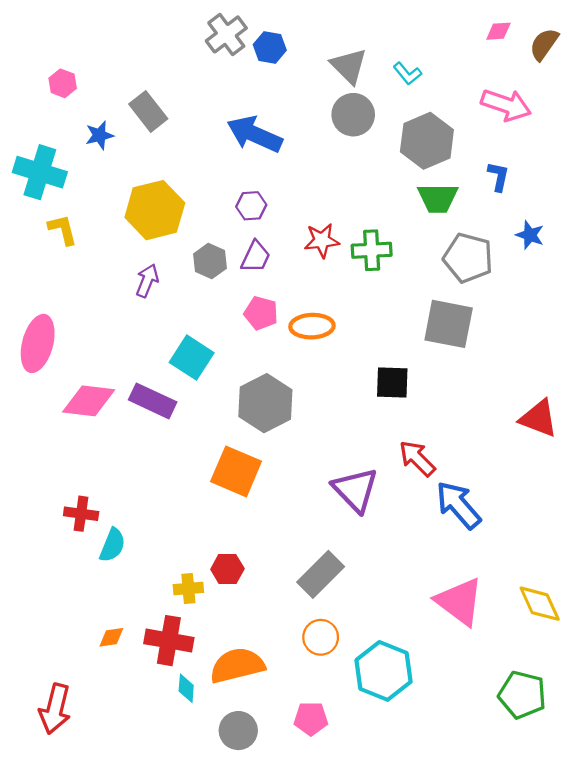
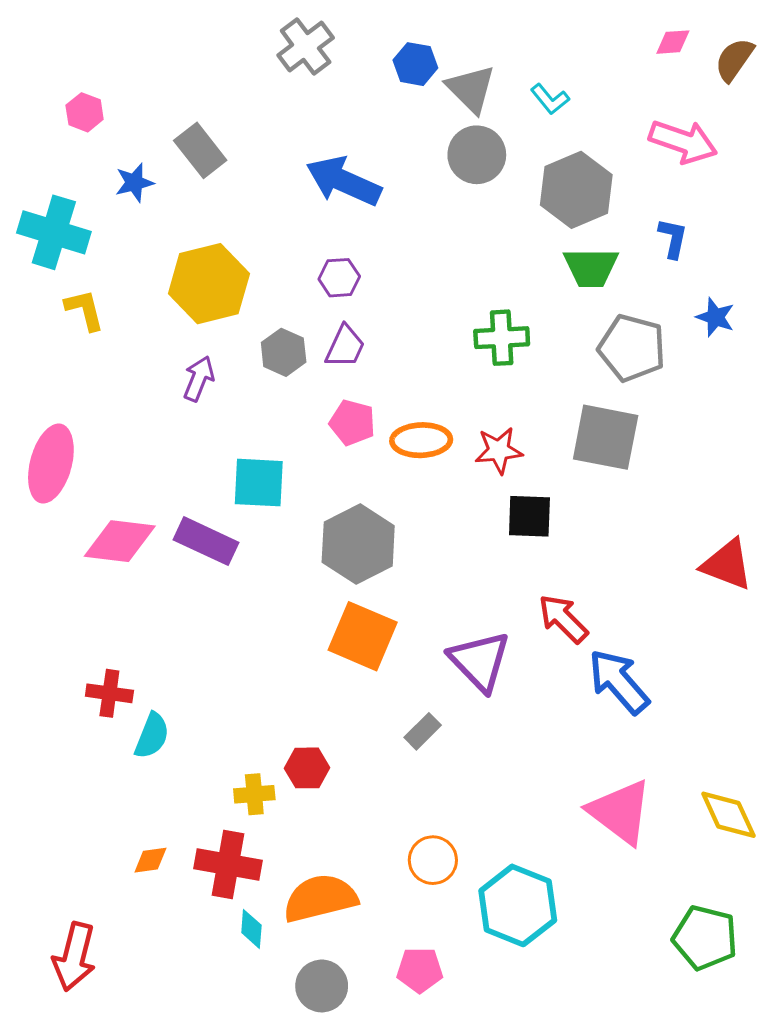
blue hexagon: (270, 47) -> (415, 64), moved
red star: (322, 240) -> (499, 450), moved
cyan square: (192, 358) -> (259, 483), turned -30
orange square: (236, 471) -> (363, 636), moved
gray rectangle: (321, 574) -> (423, 731), moved, size x0.6

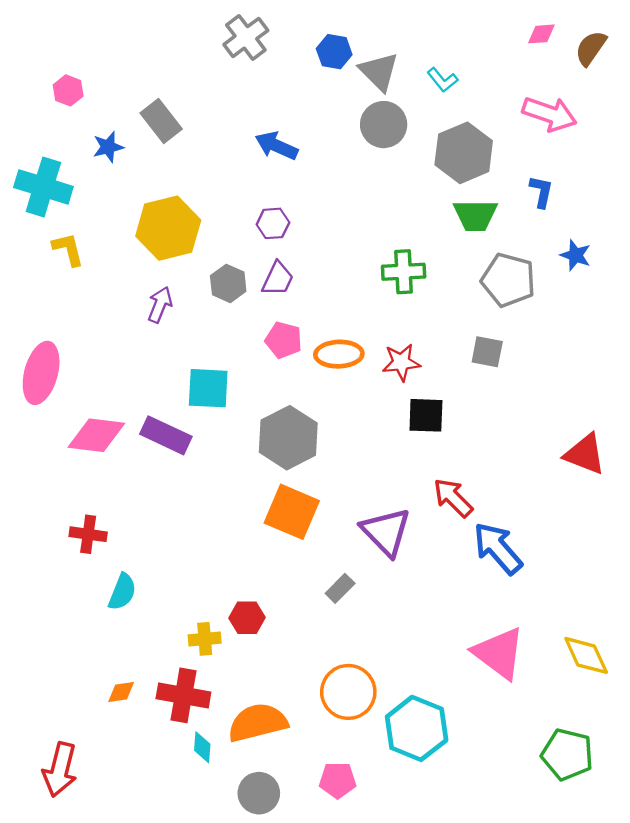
blue arrow: (344, 181) -> (276, 146), size x0.7
gray square: (606, 437) -> (487, 352), size x0.6
red cross: (109, 693) -> (88, 534), moved
orange circle: (433, 860) -> (348, 692), size x1.4

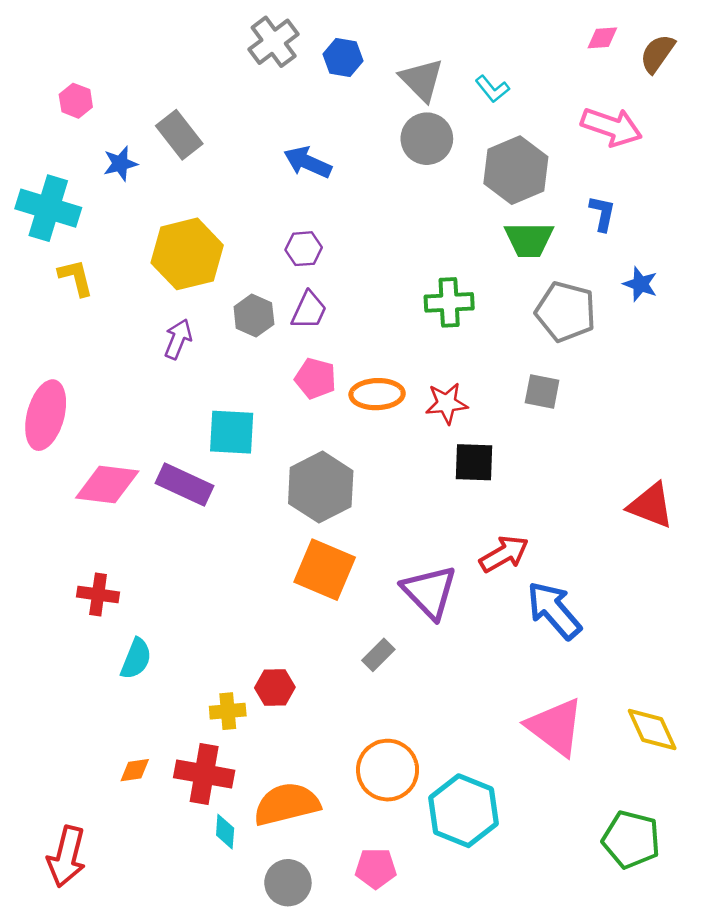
blue hexagon: (334, 52) -> (343, 57), moved
red arrow: (453, 498) -> (504, 554), turned 105

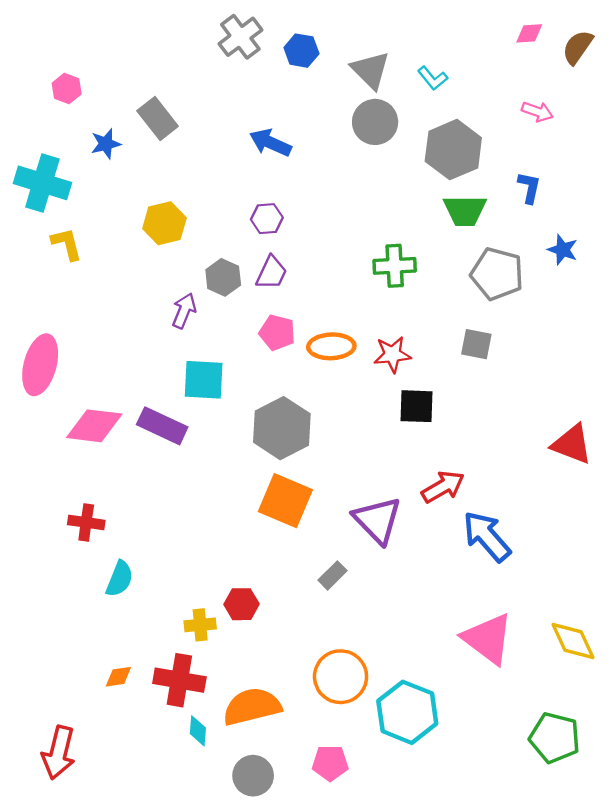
pink arrow: (612, 127) -> (537, 112), size x0.6
yellow hexagon: (187, 254) -> (164, 223), size x0.7
purple arrow: (178, 339) -> (184, 311), moved

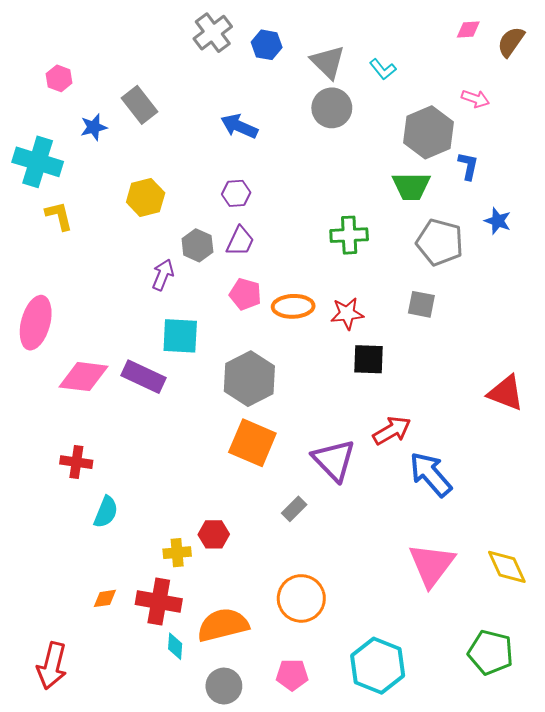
gray hexagon: (453, 150) -> (428, 132), moved
pink triangle: (488, 639) -> (432, 565), turned 30
cyan hexagon: (407, 712) -> (378, 666), moved

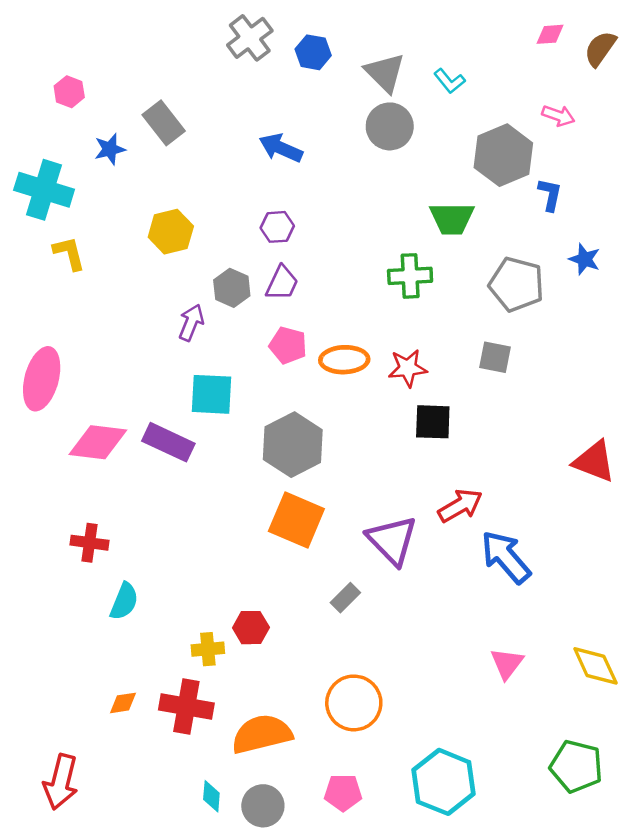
green trapezoid: (411, 186) -> (452, 219), moved
pink triangle: (432, 565) -> (507, 663), size x0.6
cyan diamond: (175, 646) -> (211, 796), moved

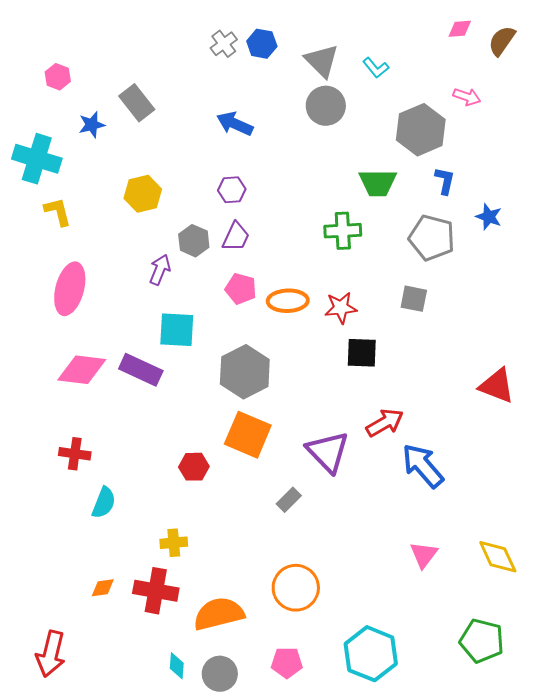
gray cross: (250, 38) -> (224, 44), moved, size x0.7
blue L-shape: (550, 195) -> (445, 181), moved
pink ellipse: (42, 379) -> (70, 289), moved
red hexagon: (251, 628) -> (194, 467), moved

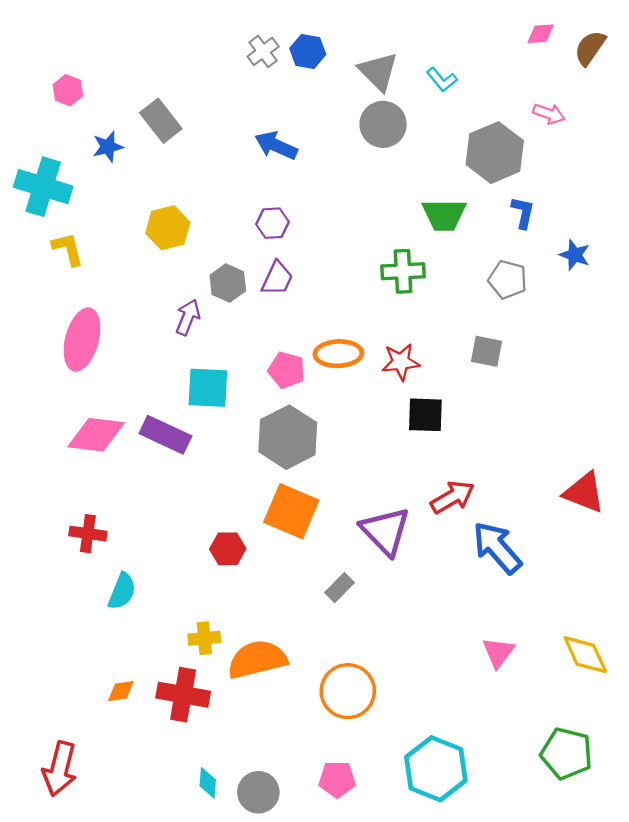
gray pentagon: (432, 238) -> (508, 280), size x0.7
pink pentagon: (241, 289) -> (287, 370), moved
red triangle: (497, 386) -> (584, 492), moved
orange semicircle: (219, 614) -> (257, 659), moved

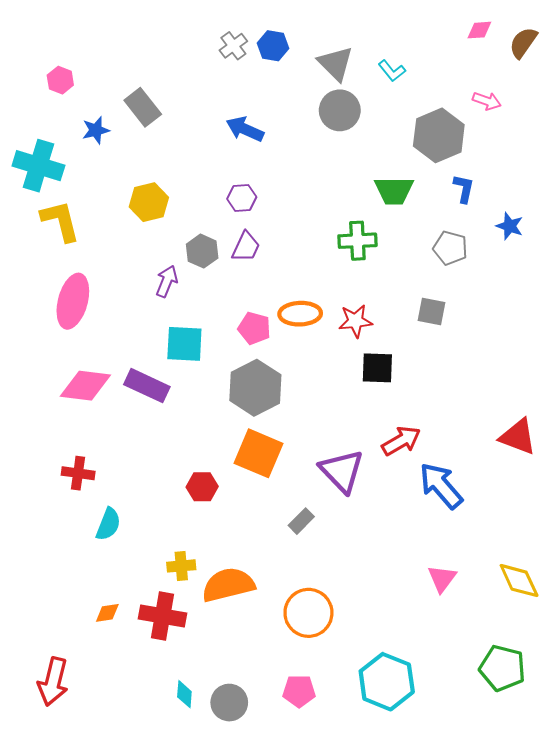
yellow L-shape: (68, 249) -> (60, 221), size x1.4

